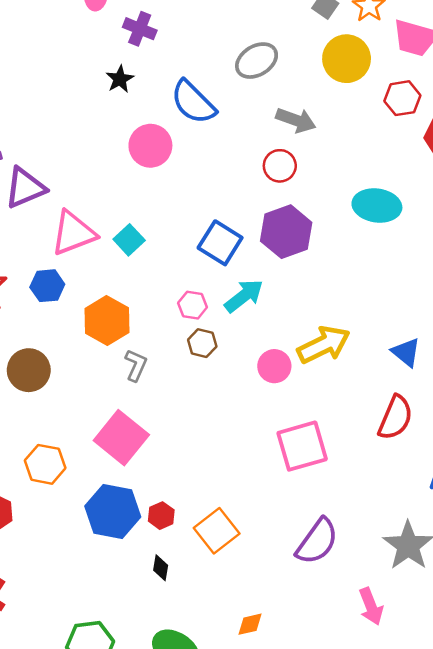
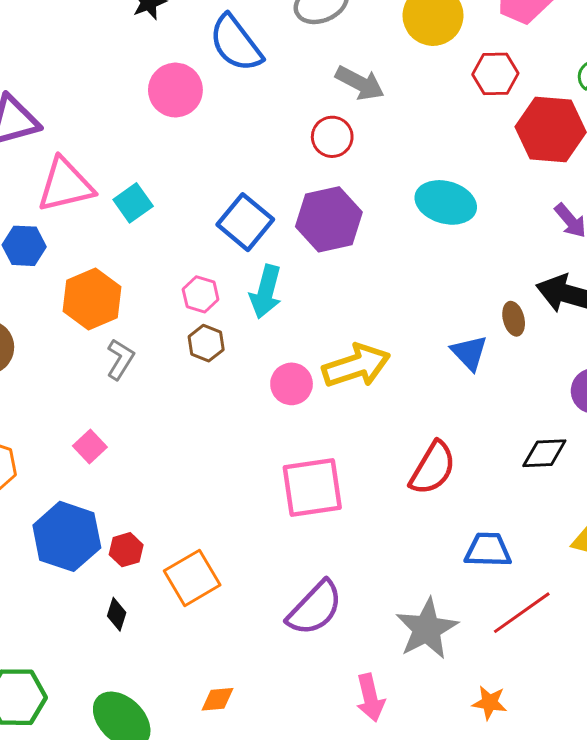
cyan arrow: (244, 296) -> (266, 292), turned 135
blue triangle: (406, 352) -> (469, 353), moved
pink square: (121, 438) -> (90, 446), size x0.5

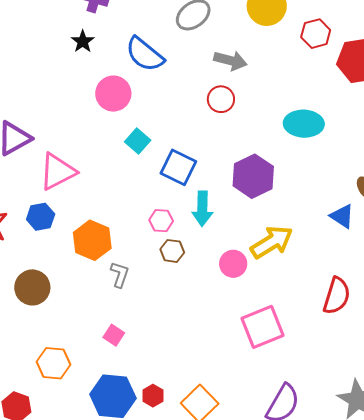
cyan square: (133, 203) -> (138, 141), moved
purple hexagon: (329, 219) -> (253, 176), moved

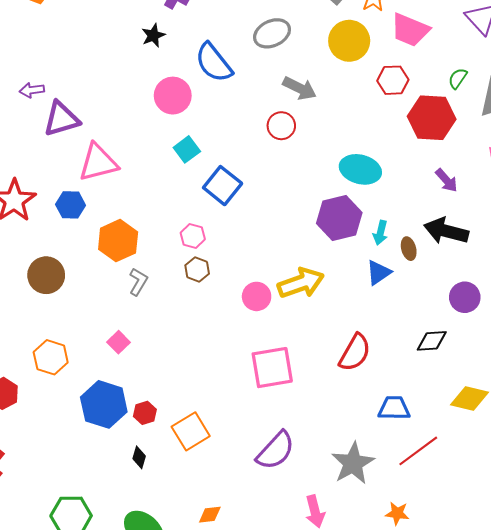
purple hexagon: (253, 176) -> (339, 218), moved
cyan arrow: (202, 209) -> (380, 233), moved, size x0.7
blue triangle: (342, 216) -> (379, 273), turned 40

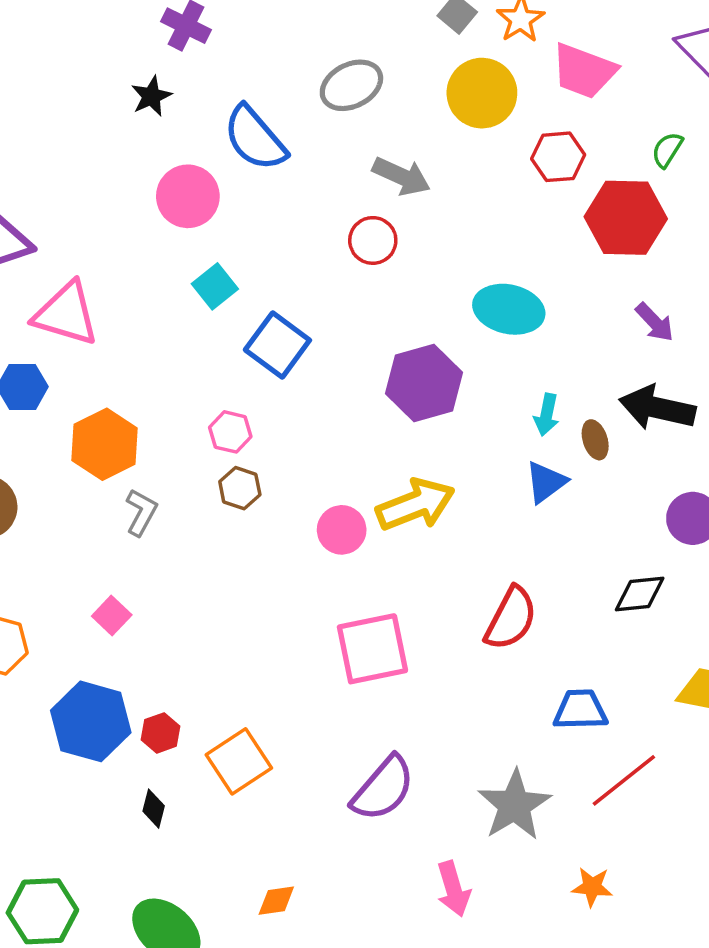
pink triangle: (98, 162) -> (66, 314), turned 33
purple hexagon: (339, 218) -> (424, 383), moved

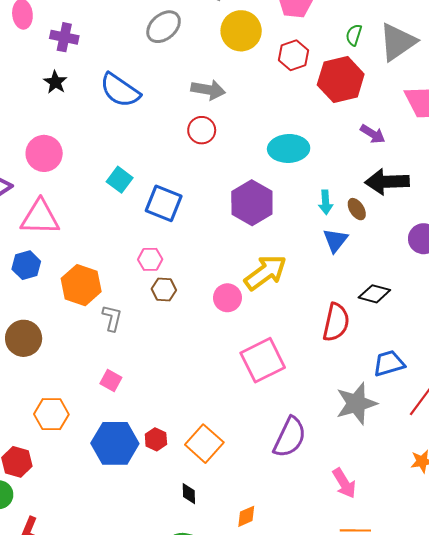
gray ellipse: (351, 85) -> (164, 27), moved
pink circle: (188, 196) -> (44, 153), moved
black diamond: (640, 594) -> (374, 294), moved, turned 36
gray star: (514, 805) -> (356, 403), moved, turned 30
black diamond: (154, 809) -> (189, 494), moved

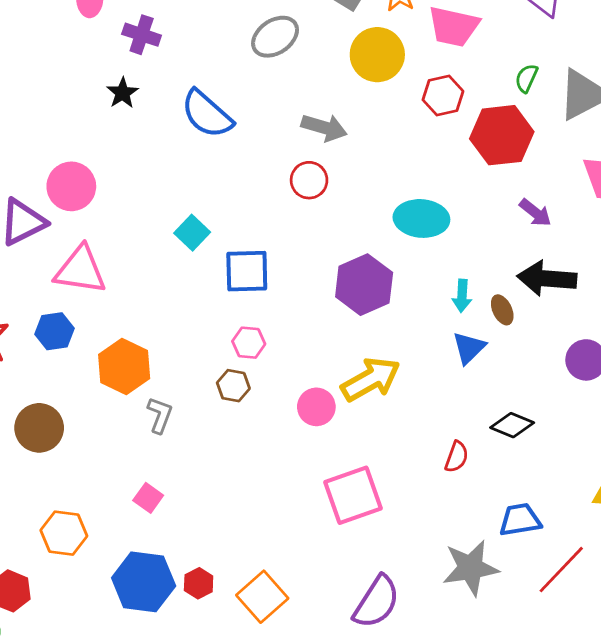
pink circle: (44, 153) -> (71, 186), moved
blue square: (164, 203) -> (247, 271), turned -30
pink hexagon: (150, 259) -> (249, 343), moved
red semicircle: (336, 322) -> (457, 457), size x0.6

